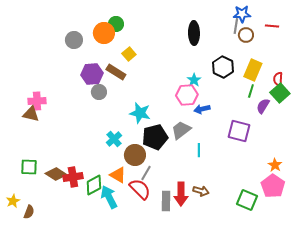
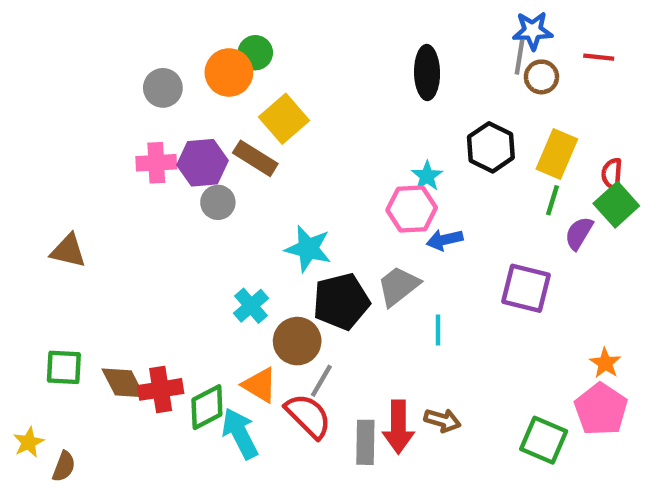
yellow square: (129, 54) -> (284, 119), size x1.5
pink cross: (37, 101) -> (156, 163), moved
brown diamond: (56, 174) -> (123, 383), turned 30

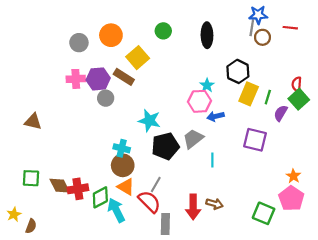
green circle: (255, 53) -> (163, 31), moved
yellow rectangle: (557, 154) -> (249, 94), moved
cyan cross: (251, 306) -> (122, 148), turned -35
brown circle: (297, 341) -> (123, 165), moved
gray rectangle: (365, 442) -> (165, 224), moved

